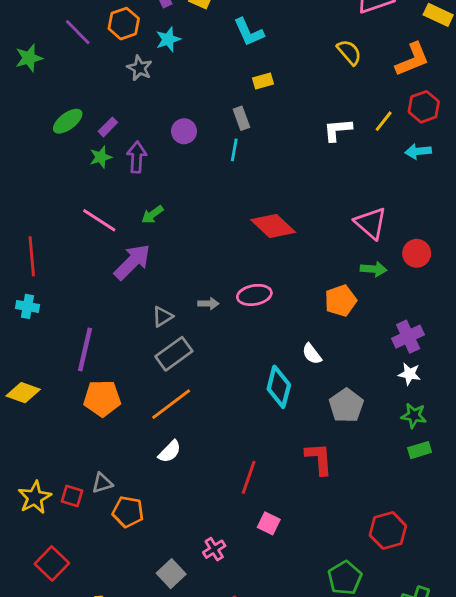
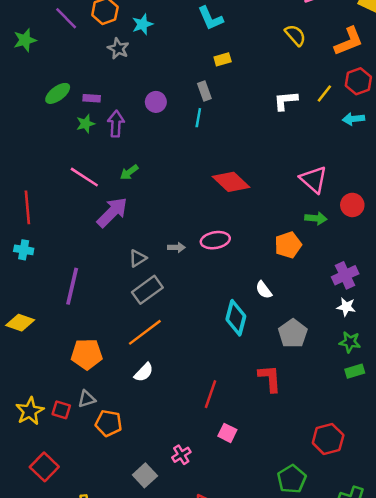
purple rectangle: (108, 127) -> (92, 98), turned 49
orange pentagon: (102, 398) -> (87, 354), moved

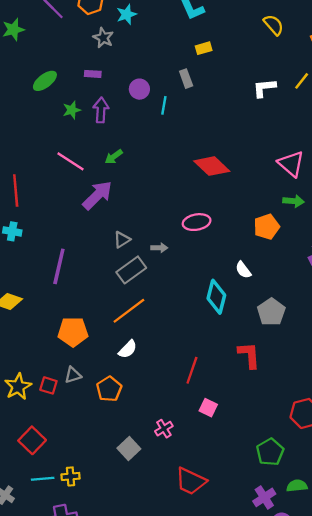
purple rectangle: (92, 98) -> (93, 74), moved
cyan line: (198, 118) -> (164, 105), moved
gray arrow: (176, 247) -> (159, 248), moved
orange pentagon: (109, 423) -> (109, 389), moved, turned 30

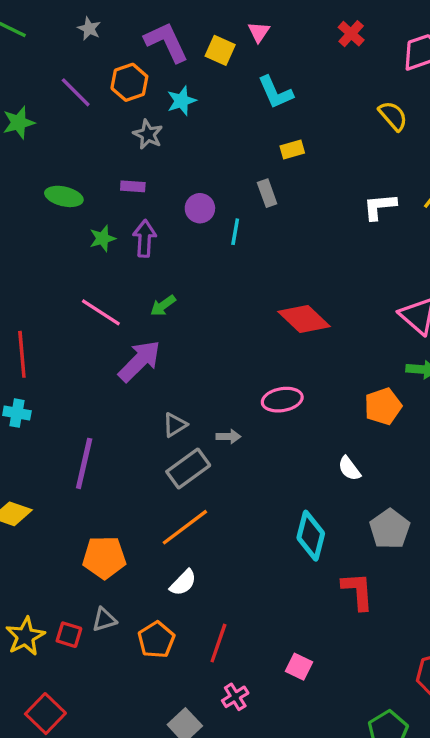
green ellipse: (45, 81) -> (64, 196), turned 50
cyan diamond: (216, 297) -> (311, 536), moved
red line: (192, 370) -> (218, 643), moved

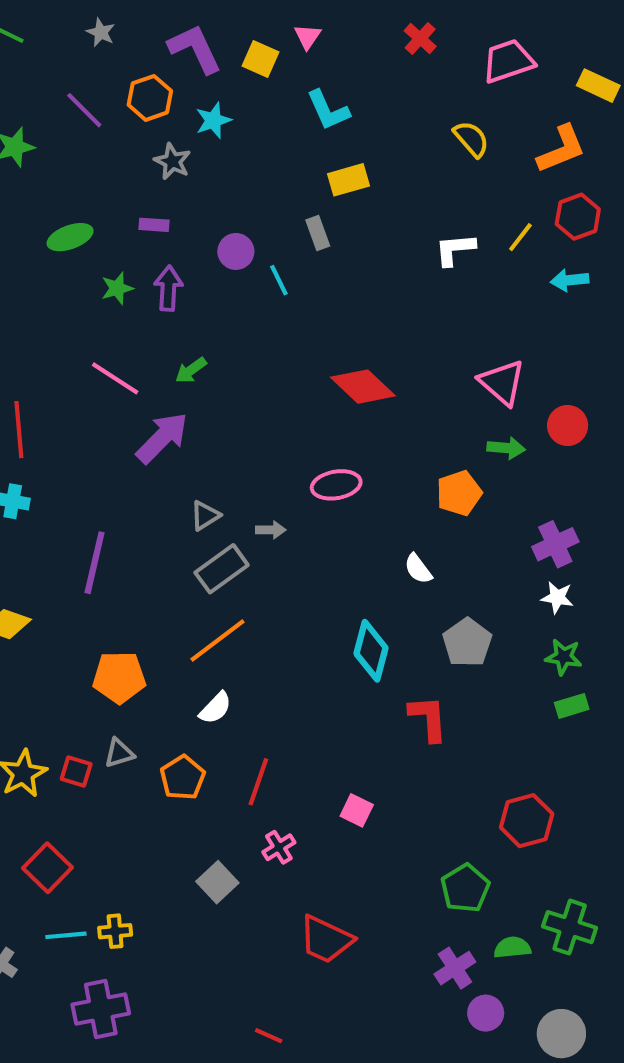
yellow rectangle: (292, 149) -> (348, 180), size x1.4
green ellipse: (64, 196) -> (70, 237), turned -33
cyan line: (235, 232) -> (279, 280), turned -36

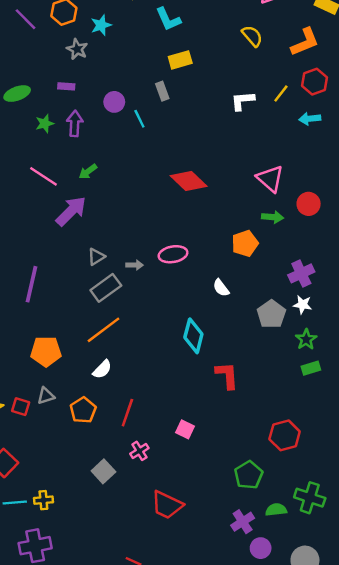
pink ellipse: (336, 485) -> (173, 254), moved
gray pentagon: (467, 643) -> (271, 314), moved
green star: (563, 657) -> (306, 339), turned 30

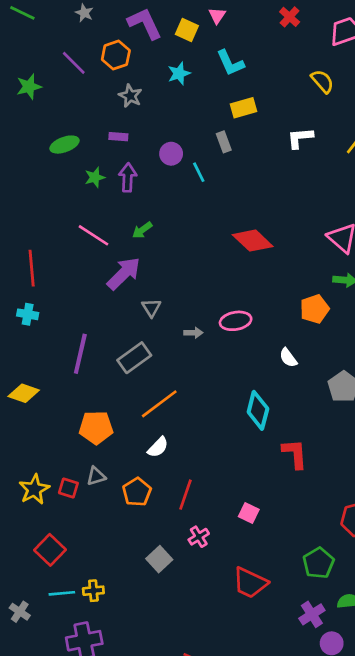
cyan star: (101, 25) -> (179, 73), moved
white L-shape: (243, 101) -> (300, 138), moved
gray triangle: (96, 257) -> (151, 308), moved, turned -30
gray rectangle: (106, 288) -> (134, 358), moved
red trapezoid: (167, 505) -> (250, 583), moved

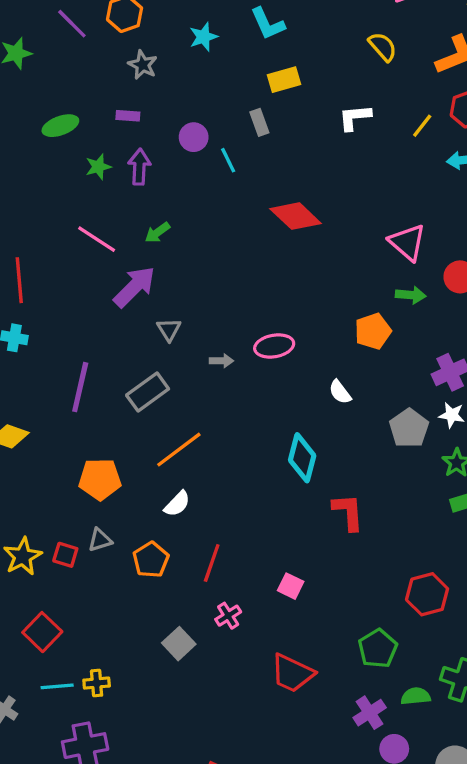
red diamond: (253, 241) -> (296, 216), moved

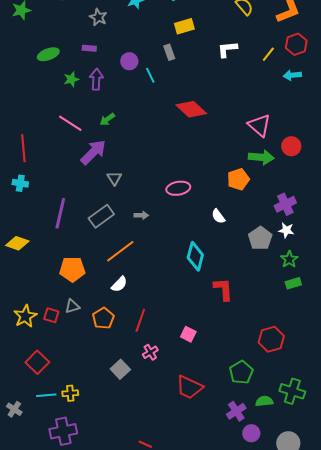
green arrow: (411, 295) -> (261, 157), size x1.4
gray arrow: (222, 361) -> (141, 215), moved

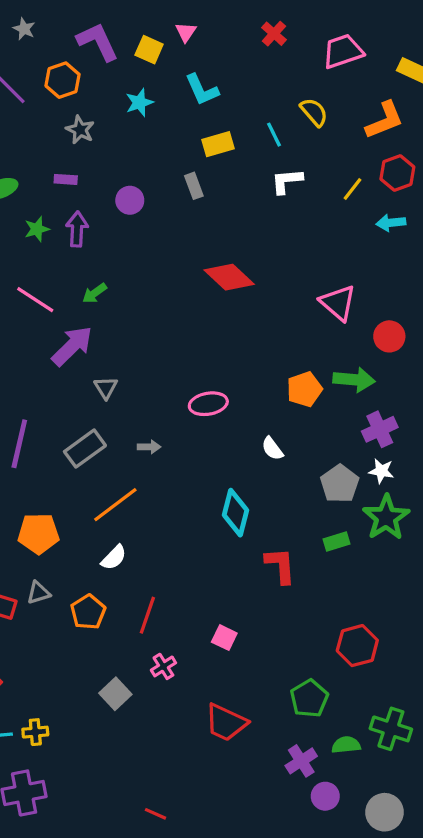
cyan line: (150, 75) -> (274, 135), moved
green arrow: (261, 157) -> (354, 380), moved
green star: (289, 259) -> (386, 517), size x1.6
green rectangle: (293, 283) -> (336, 541), moved

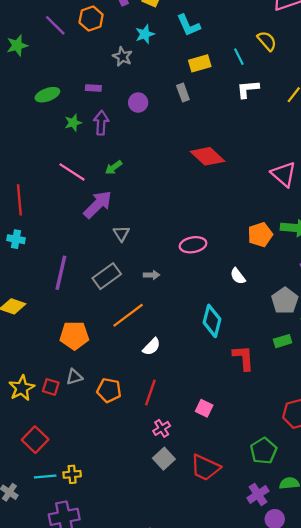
gray star: (80, 130) -> (122, 57), moved
white semicircle: (114, 557) -> (152, 347), moved
orange pentagon: (88, 612) -> (109, 390), turned -30
gray square: (115, 694) -> (164, 459), moved

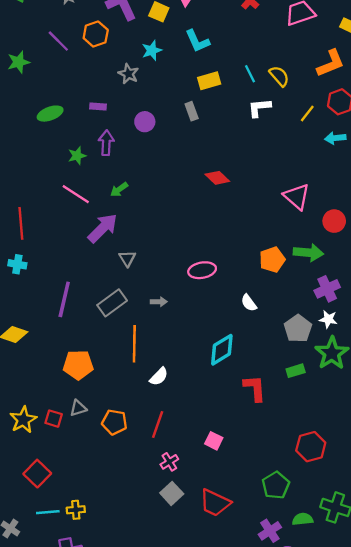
yellow semicircle: (267, 41) -> (279, 76), moved
green star: (73, 123) -> (77, 156), moved
red diamond: (208, 156) -> (217, 178), size x0.7
orange line: (128, 315) -> (134, 344), turned -52
cyan diamond: (212, 321) -> (222, 350), turned 44

